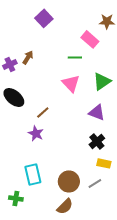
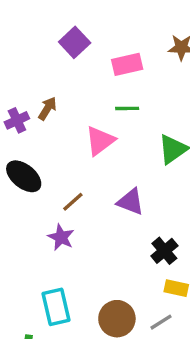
pink rectangle: (90, 39) -> (127, 64), moved, turned -54
pink triangle: (71, 83) -> (100, 141), moved, turned 36
purple triangle: (97, 112) -> (131, 202), moved

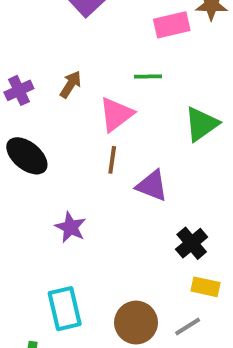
pink rectangle: (127, 64) -> (172, 25), moved
brown arrow: (47, 108) -> (71, 84), moved
brown line: (73, 202) -> (112, 160), moved, turned -40

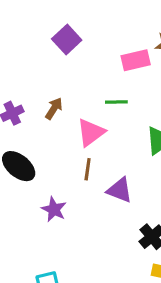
purple star: (71, 227) -> (54, 209), moved

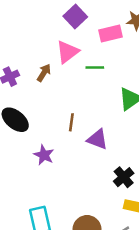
purple square: (67, 39) -> (75, 17), moved
pink triangle: (91, 132) -> (67, 52), moved

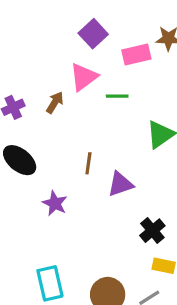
purple triangle: (97, 139) -> (120, 184), turned -40

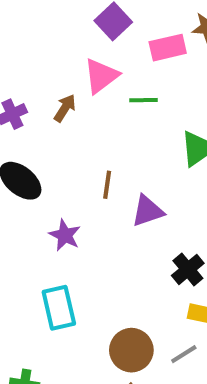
cyan rectangle: (50, 283) -> (59, 308), moved

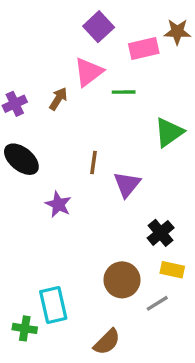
purple triangle: (148, 211) -> (127, 184), turned -32
cyan rectangle: (59, 308) -> (53, 305), moved
brown circle: (131, 350) -> (122, 280), moved

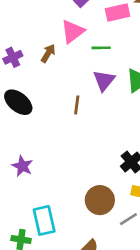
purple triangle: (127, 184) -> (104, 80), moved
purple star: (58, 204) -> (22, 166), moved

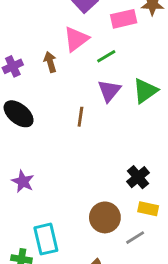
green line: (101, 48) -> (106, 56), turned -30
brown arrow: (48, 53) -> (50, 62), turned -48

